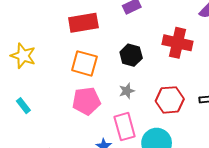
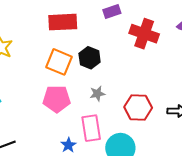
red cross: (178, 43) -> (144, 34), moved
black hexagon: (131, 55) -> (90, 58), moved

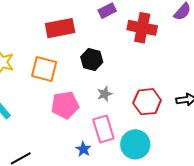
orange square: (59, 62) -> (44, 69), moved

